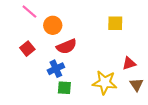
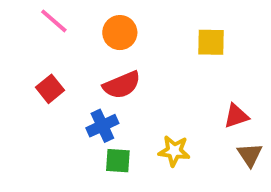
orange circle: (53, 25) -> (120, 33), moved
yellow star: (105, 82) -> (174, 151), moved, size x0.7

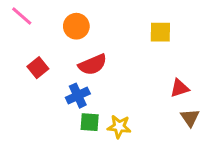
pink line: (54, 21) -> (22, 16), moved
orange circle: (120, 33) -> (76, 26), moved
yellow star: (174, 151) -> (119, 127), moved

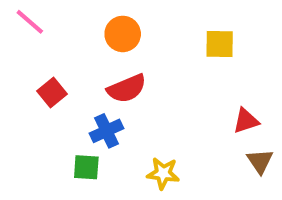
orange circle: (76, 26) -> (123, 34), moved
green square: (90, 122) -> (86, 167), moved

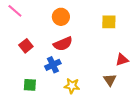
brown triangle: (260, 161) -> (110, 80), moved
green square: (86, 167) -> (30, 85), moved
yellow star: (163, 173) -> (72, 86), moved

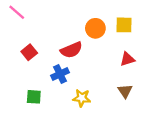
orange circle: (61, 17) -> (95, 28), moved
red triangle: (122, 60) -> (127, 59), moved

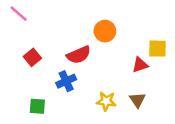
yellow square: (124, 25) -> (158, 49), moved
yellow star: (82, 98) -> (106, 101), moved

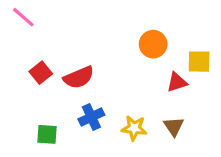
orange circle: (105, 31) -> (153, 44), moved
red semicircle: (79, 55) -> (79, 77), moved
blue cross: (66, 81) -> (91, 117), moved

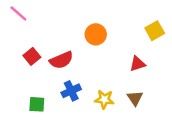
orange circle: (153, 44) -> (96, 34), moved
yellow square: (199, 62) -> (155, 31), moved, turned -30

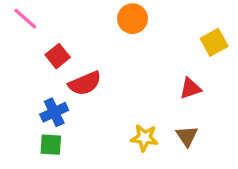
orange circle: (96, 34) -> (132, 19), moved
red square: (32, 56) -> (58, 56), moved
blue cross: (71, 91) -> (54, 112), moved

